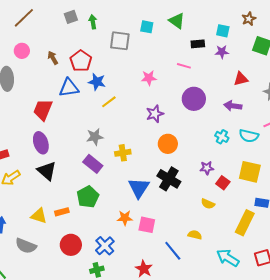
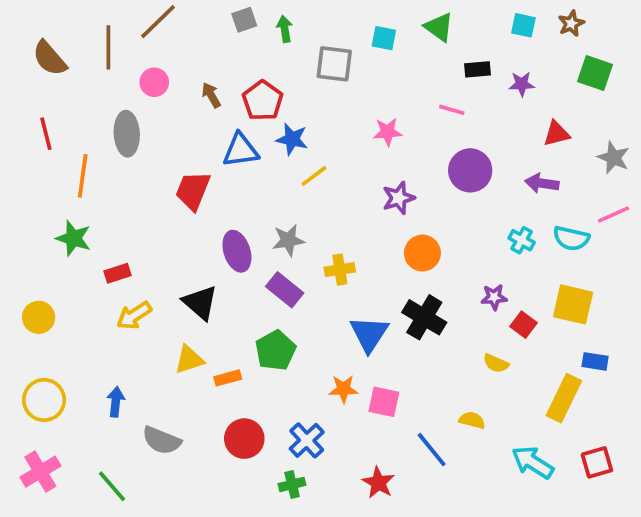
cyan square: (223, 31) -> (523, 25), moved
purple ellipse: (41, 143) -> (237, 251), moved
yellow triangle: (39, 216) -> (189, 360), moved, turned -36

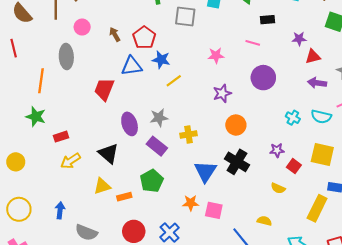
purple star: (522, 84) -> (299, 39), moved
red line: (46, 134) -> (14, 48), moved
purple arrow: (542, 183) -> (317, 83), moved

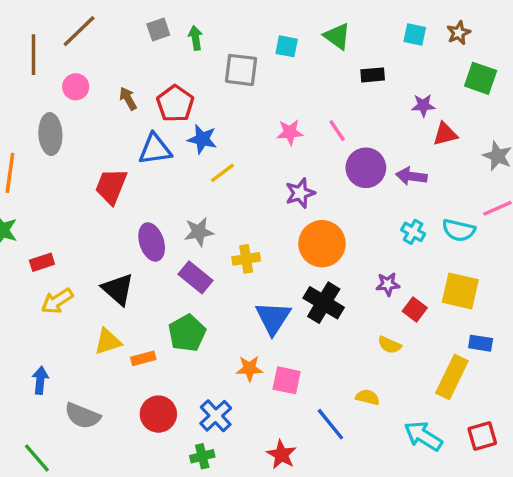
pink line: (253, 43) -> (337, 131), moved, turned 40
purple arrow: (317, 83) -> (411, 176), moved
orange circle: (236, 125) -> (322, 244), size x1.4

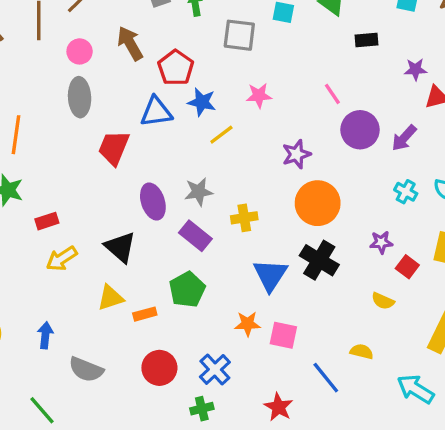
brown arrow: (128, 99) -> (130, 43), moved, size x1.5
pink star: (290, 132) -> (259, 96), moved
gray ellipse: (50, 134) -> (80, 97), moved
purple arrow: (411, 176) -> (404, 138), turned -56

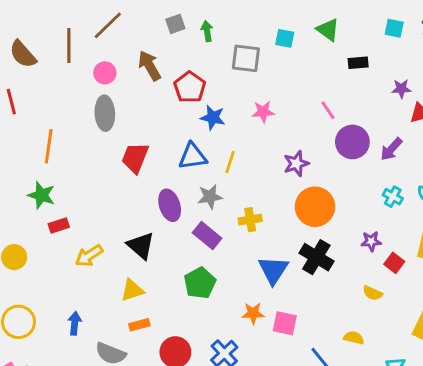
blue triangle: (156, 112) -> (193, 156), moved
yellow line: (221, 135) -> (230, 162), moved, turned -35
red rectangle: (47, 221) -> (59, 225), moved
orange rectangle: (145, 314) -> (139, 325), moved

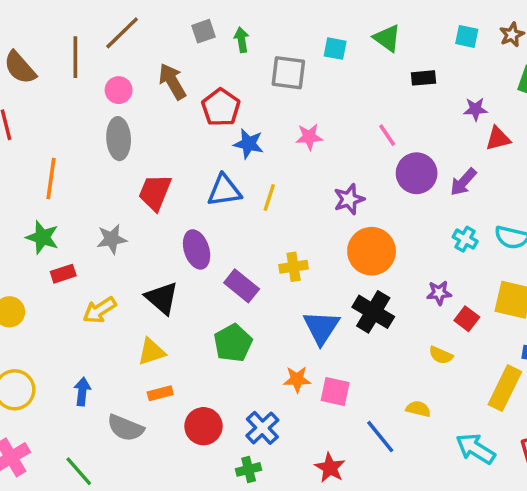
gray star: (210, 197) -> (112, 239), moved

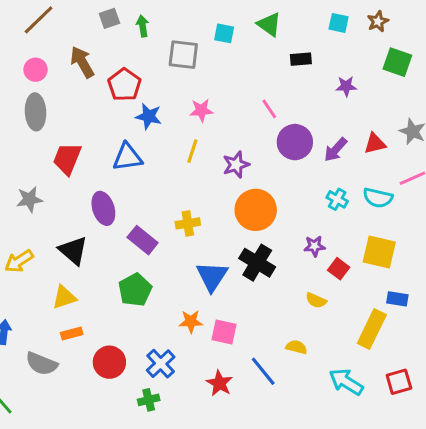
red triangle: (498, 139) -> (375, 144), moved
yellow line: (269, 197) -> (192, 151), moved
red star: (330, 468) -> (219, 383), moved

